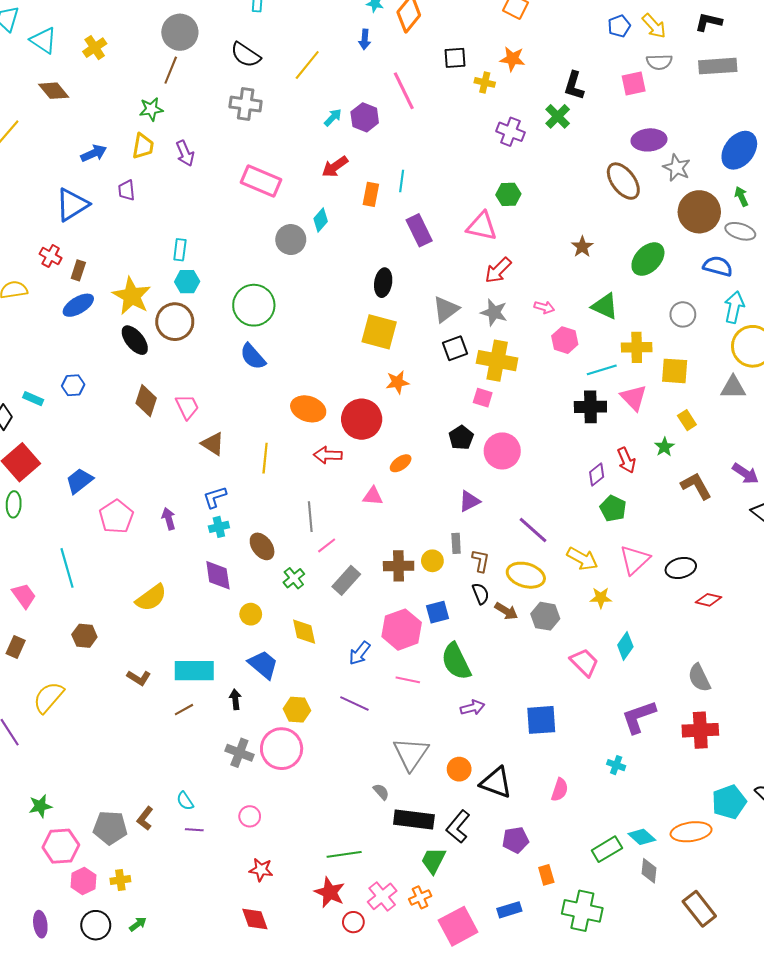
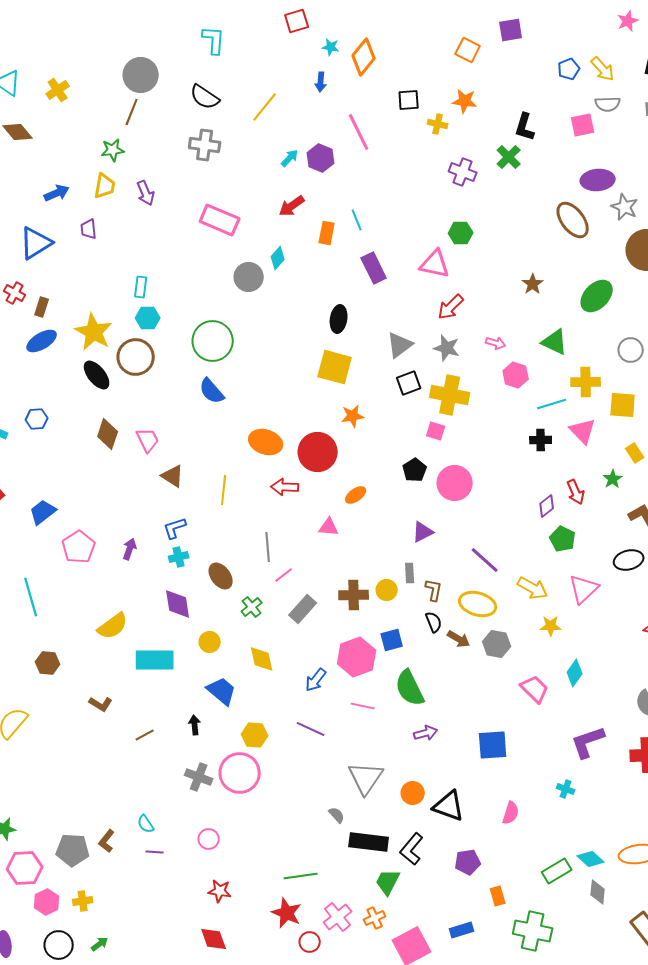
cyan line: (402, 181) -> (357, 220), turned -30
black cross: (590, 407) -> (541, 440), size x0.7
purple arrow: (169, 519) -> (130, 549), turned 35
black ellipse: (681, 568) -> (629, 560), moved
cyan rectangle: (194, 671) -> (155, 660), moved

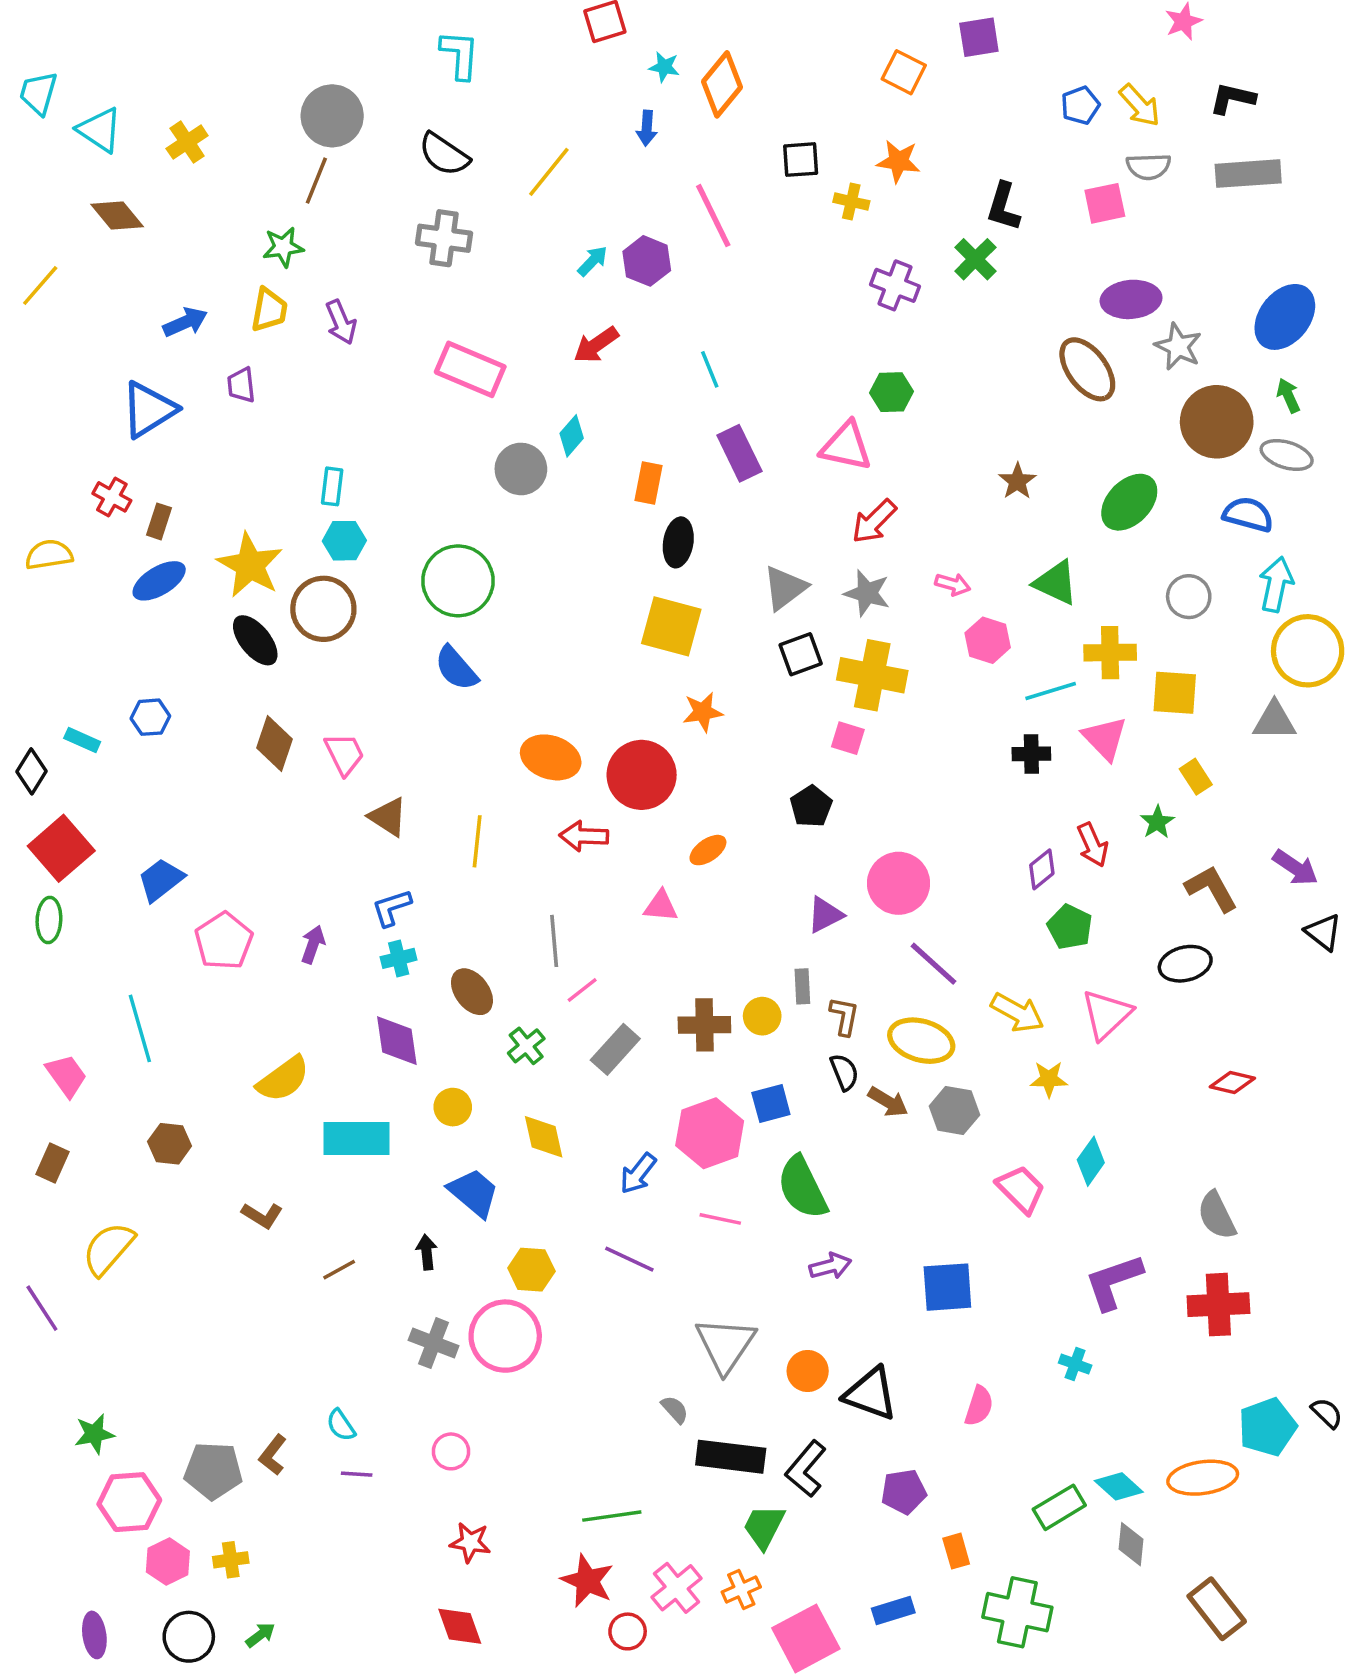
orange rectangle: (327, 233) -> (649, 483), moved
pink circle: (455, 483) -> (899, 883), moved

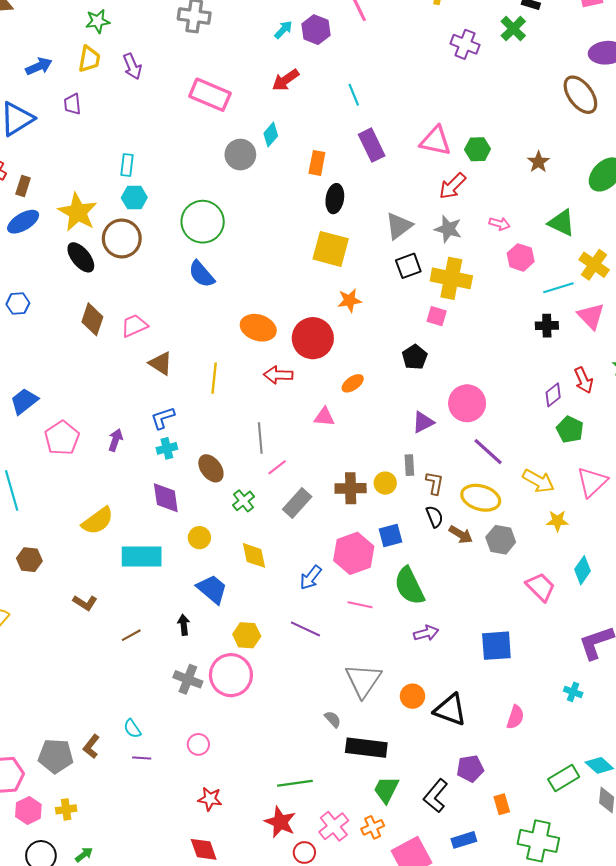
green hexagon: (892, 392) -> (478, 149), moved
yellow cross: (1110, 653) -> (594, 265), turned 36
pink trapezoid: (344, 754) -> (134, 326), turned -88
black L-shape: (806, 1469) -> (436, 796), moved

